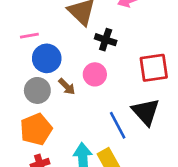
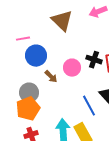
black cross: (106, 40) -> (94, 60), moved
gray circle: (37, 90) -> (29, 93), moved

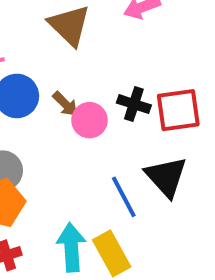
brown arrow: (51, 77) -> (65, 104), moved

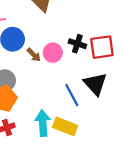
brown arrow: (65, 104) -> (34, 55), moved
yellow rectangle: (112, 253) -> (65, 126), turned -40

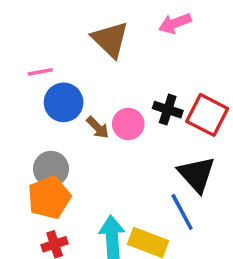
red square: (102, 47) -> (207, 115), turned 35
blue line: (72, 95) -> (182, 212), moved

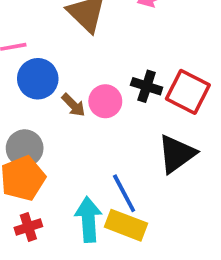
black triangle: (196, 174) -> (177, 154), turned 36
blue line: (182, 212) -> (124, 193), moved

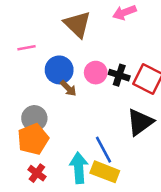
blue circle: (38, 79) -> (59, 70), moved
pink circle: (105, 101) -> (96, 73), moved
red cross: (28, 227) -> (37, 173), turned -36

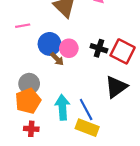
pink circle: (96, 73) -> (69, 48), moved
cyan arrow: (79, 168) -> (62, 107), moved
red cross: (37, 173) -> (31, 129), turned -32

